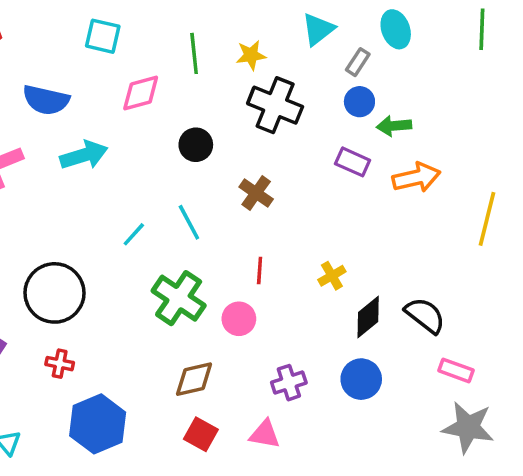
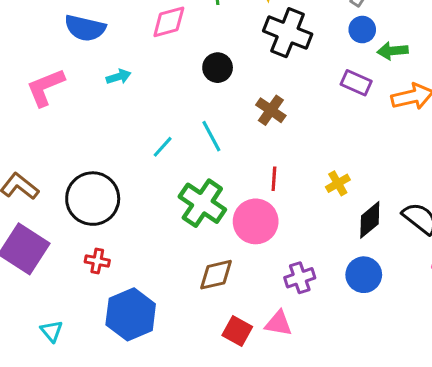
cyan arrow: (84, 155) -> (119, 77), size x0.6
pink circle: (239, 319) -> (256, 221), size x1.5
red square: (201, 434) -> (237, 331), moved

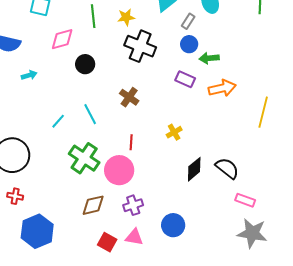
black circle: (218, 68) -> (85, 64), moved
yellow cross: (338, 183) -> (174, 132), moved
blue circle: (364, 275) -> (173, 225), moved
purple cross: (300, 278) -> (133, 205), moved

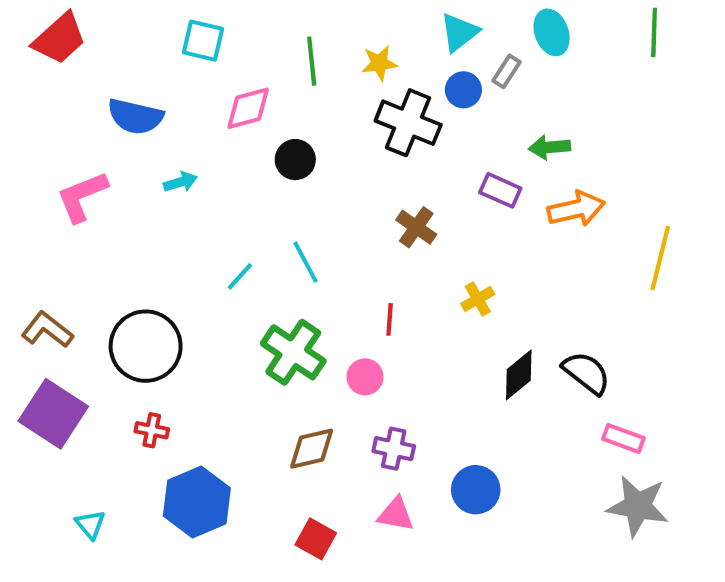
blue circle: (189, 44) -> (463, 90), moved
brown cross: (129, 97) -> (416, 227), moved
pink circle: (119, 170) -> (365, 377), size x0.6
purple cross: (133, 205) -> (394, 449), turned 30
red square: (107, 242) -> (316, 539), moved

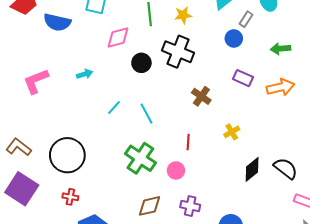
blue circle: (463, 90) -> (234, 38), moved
blue semicircle: (135, 116) -> (57, 22), moved
black cross: (408, 123) -> (178, 52), moved
green arrow: (550, 147) -> (280, 49), moved
cyan line: (240, 276) -> (114, 108), moved

